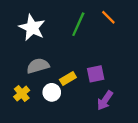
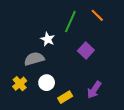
white star: (32, 28) -> (48, 39), moved, size x0.6
purple square: (96, 74) -> (86, 51), moved, turned -35
yellow rectangle: (68, 78) -> (65, 97), moved

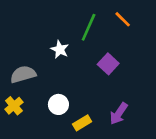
gray semicircle: (34, 59) -> (23, 74), moved
yellow cross: (20, 84) -> (14, 106), moved

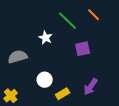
green line: (89, 27) -> (68, 21), turned -70
purple square: (108, 64) -> (83, 49), turned 35
yellow cross: (14, 106) -> (11, 96), moved

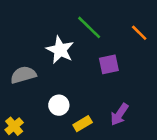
orange line: (94, 15) -> (139, 33), moved
white star: (46, 38) -> (60, 50), size x1.5

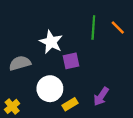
green line: (89, 27) -> (93, 28), moved, turned 50
purple square: (109, 64) -> (71, 61), moved
white circle: (59, 105) -> (50, 89), size x1.5

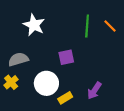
white star: (51, 42) -> (34, 25), moved
yellow cross: (12, 106) -> (11, 82), moved

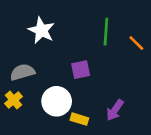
orange line: (110, 26) -> (136, 43), moved
yellow rectangle: (65, 98) -> (79, 119), turned 48

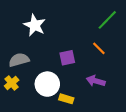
green line: (106, 32) -> (107, 20), moved, turned 40
orange line: (136, 43) -> (99, 48), moved
purple arrow: (115, 110) -> (96, 81), moved, turned 72

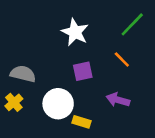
white star: (35, 25) -> (75, 32), moved
gray semicircle: (19, 60) -> (23, 74), turned 30

